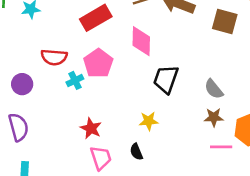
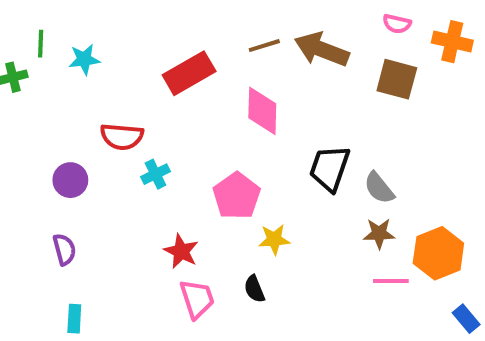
pink pentagon: (98, 63) -> (237, 196), moved
black trapezoid: (166, 79) -> (330, 168), moved
purple semicircle: (18, 127) -> (64, 249), size x0.7

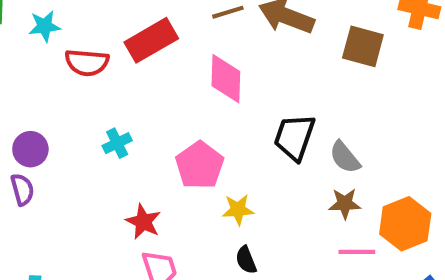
red semicircle: (122, 137) -> (87, 63), moved
purple semicircle: (64, 249) -> (22, 189), moved
black semicircle: (254, 289) -> (246, 260), moved

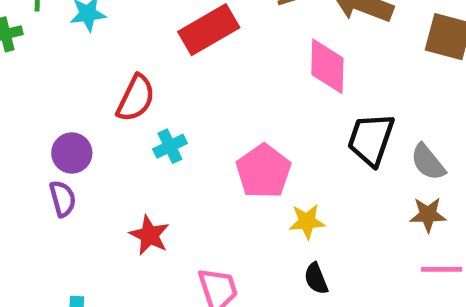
red semicircle: (87, 63) -> (136, 98), moved, turned -69
pink diamond: (226, 79) -> (327, 66), moved
red star: (143, 222) -> (149, 235), moved

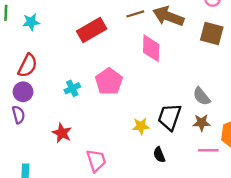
red semicircle: (136, 98) -> (28, 65), moved
black trapezoid: (371, 139) -> (170, 117), moved
pink pentagon: (264, 171) -> (109, 81), moved
black semicircle: (316, 279) -> (159, 155), moved

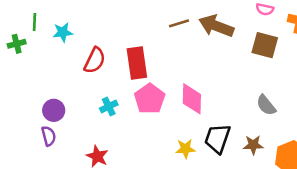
red rectangle: (92, 30) -> (137, 63), moved, turned -68
pink diamond: (151, 48) -> (192, 99), moved
red semicircle: (28, 65) -> (95, 60), moved
gray semicircle: (202, 96) -> (266, 105), moved

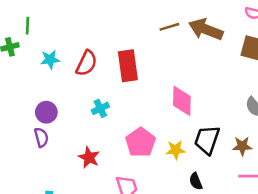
cyan star: (63, 32) -> (50, 59), moved
pink pentagon: (150, 99) -> (140, 142), moved

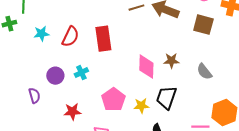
purple circle: (46, 112) -> (55, 76), moved
brown star: (242, 146) -> (171, 61), moved
red star: (89, 157) -> (72, 112), turned -30

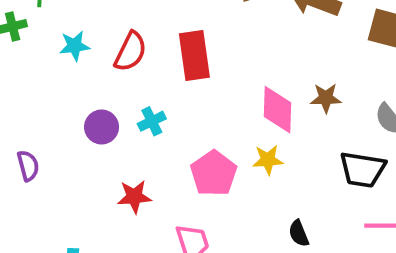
purple semicircle: (34, 96) -> (28, 166), moved
black trapezoid: (166, 98) -> (363, 170), moved, turned -100
yellow star: (141, 106) -> (268, 160), moved

